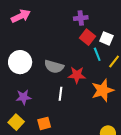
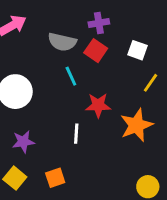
red square: (87, 37) -> (96, 51), moved
cyan line: (97, 54) -> (71, 76), moved
gray semicircle: (54, 67) -> (62, 42), moved

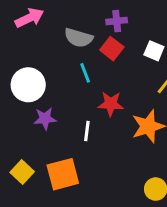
purple star: (23, 142) -> (45, 119), moved
orange square: (55, 178) -> (63, 174), size x1.6

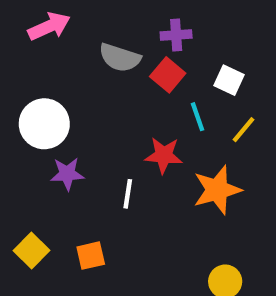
cyan line: (85, 73) -> (197, 117), moved
orange square: (63, 174) -> (91, 256), size x0.6

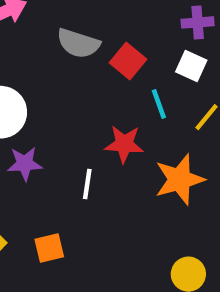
purple cross: (176, 35) -> (198, 22), moved

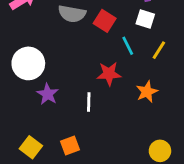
purple star: (25, 164) -> (48, 94), turned -30
orange star: (180, 179) -> (147, 92), size x0.7

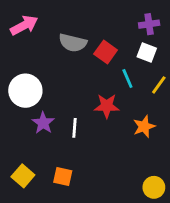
white line: (89, 102) -> (75, 128), moved
orange square: (70, 146) -> (63, 176), turned 30

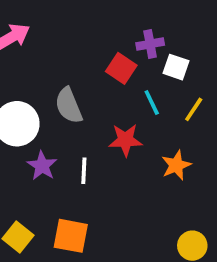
purple cross: (149, 24) -> (150, 44), moved
gray semicircle: (73, 43) -> (69, 106), moved, turned 56
orange square: (63, 176) -> (71, 236), size x1.4

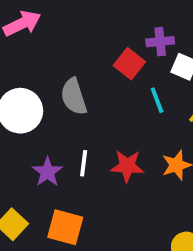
red star: (126, 140) -> (127, 166), moved
purple star: (42, 166) -> (47, 172), moved

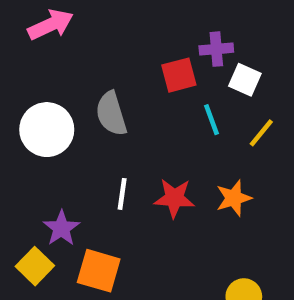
red square: (129, 64) -> (179, 75), turned 36
purple star: (47, 172) -> (61, 228), moved

